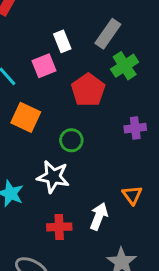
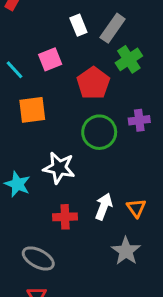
white rectangle: (62, 41) -> (78, 25), moved
orange square: (26, 117) -> (32, 110), turned -32
green circle: (71, 140) -> (99, 132), moved, size x1.5
orange triangle: (132, 195) -> (136, 208), moved

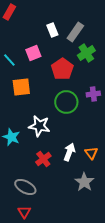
red cross: (65, 217) -> (43, 159), turned -35

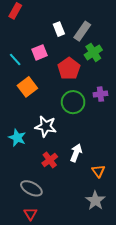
orange square: (21, 87) -> (27, 87), turned -30
orange triangle: (91, 153) -> (98, 171), moved
gray star: (84, 182) -> (95, 201), moved

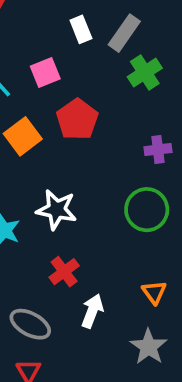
red pentagon: (69, 69) -> (77, 119), moved
green circle: (73, 102) -> (147, 210), moved
white arrow: (76, 153) -> (92, 311), moved

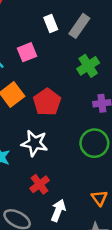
green cross: (145, 73) -> (88, 66), moved
red pentagon: (77, 119) -> (47, 102), moved

